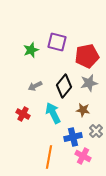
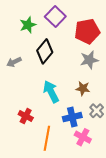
purple square: (57, 42) -> (55, 16), turned 30
gray arrow: (35, 86) -> (14, 62), moved
black diamond: (64, 86) -> (45, 51), moved
red cross: (23, 114) -> (26, 116), moved

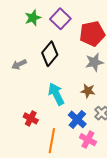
green star: (28, 25) -> (33, 18), moved
blue cross: (72, 117) -> (77, 119), turned -36

